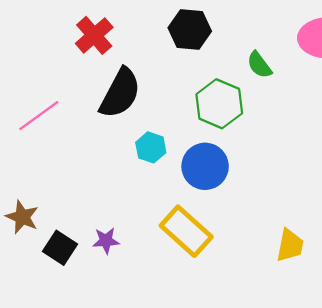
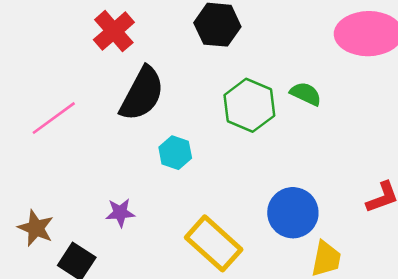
green semicircle: (259, 65) -> (306, 94), moved, turned 152
blue circle: (205, 166) -> (293, 213), moved
purple star: (106, 241) -> (120, 213), moved

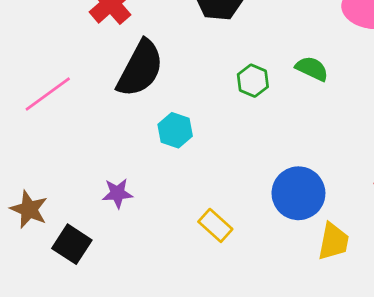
green hexagon: (249, 105) -> (253, 81), size x0.6
yellow rectangle: (214, 243) -> (215, 225), size x0.6

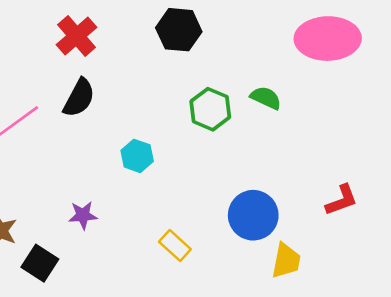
black semicircle: (140, 69) -> (79, 98), moved, size x0.7
green hexagon: (253, 81) -> (210, 109), size x1.4

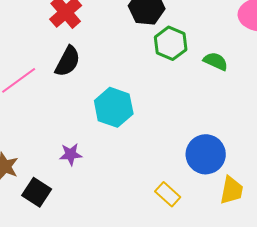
green hexagon: (210, 109) -> (171, 43), moved
cyan hexagon: (137, 156) -> (114, 107), size x1.5
yellow rectangle: (175, 246) -> (168, 194), moved

